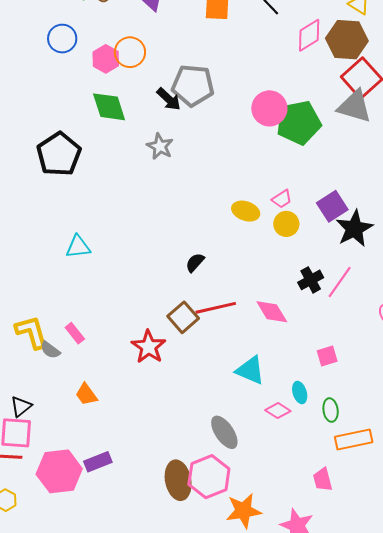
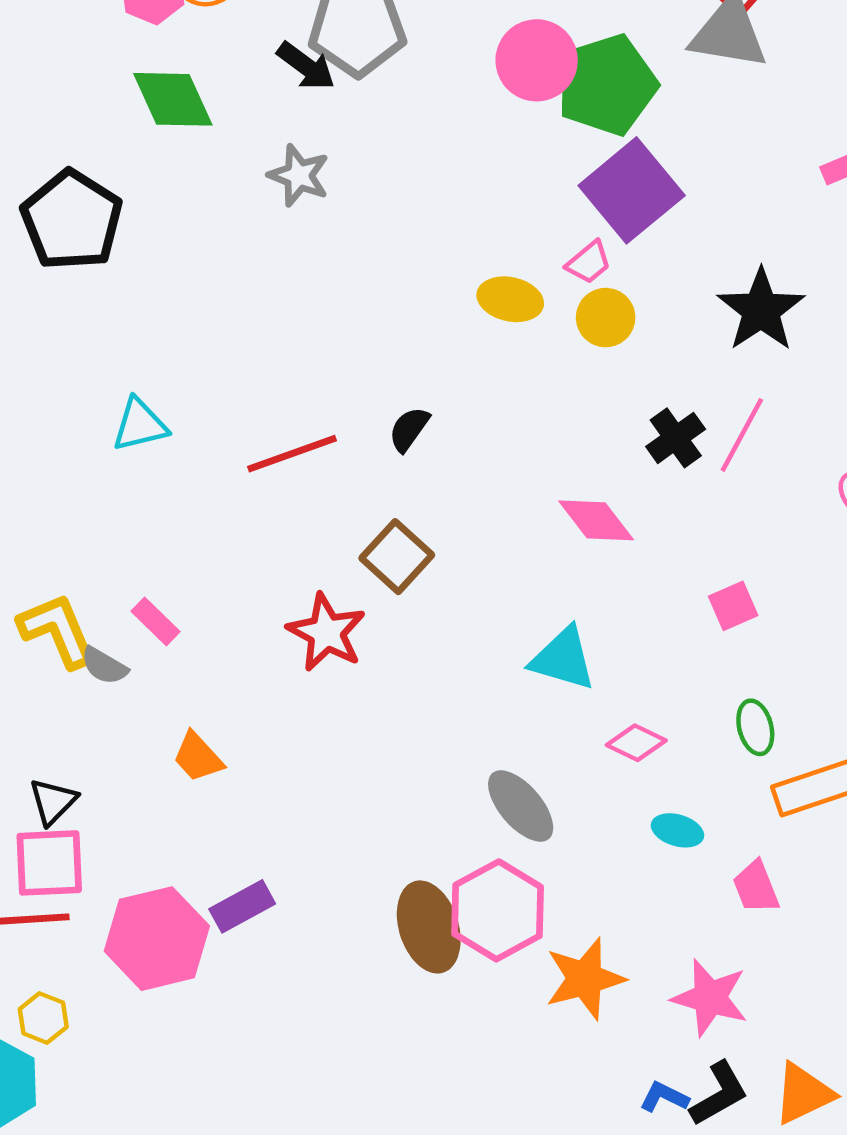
purple square: (332, 206) -> (632, 190), moved, size x1.4
red line: (216, 308) -> (292, 454), moved
cyan ellipse: (300, 393) -> (677, 830), moved, turned -50

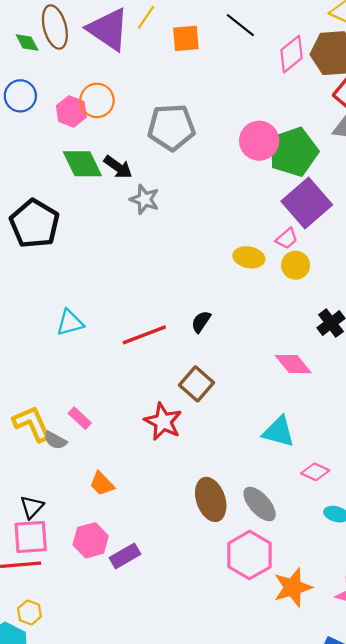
black arrow: (306, 66) -> (118, 167), moved
brown ellipse: (429, 927) -> (211, 499), moved
pink hexagon: (157, 939) -> (91, 540), moved, size x0.7

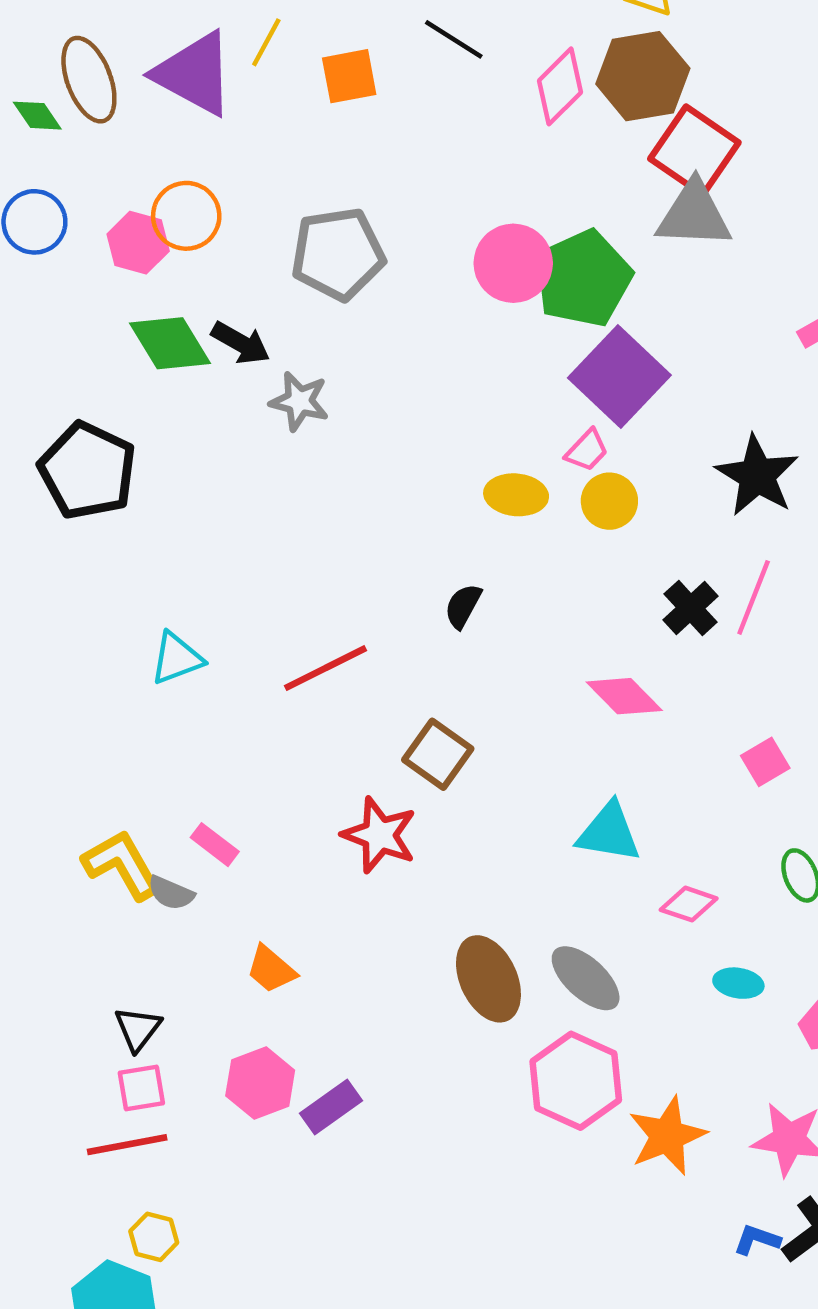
black semicircle: (201, 322) -> (463, 606), moved
pink square: (31, 537) -> (141, 1088), size x0.7

